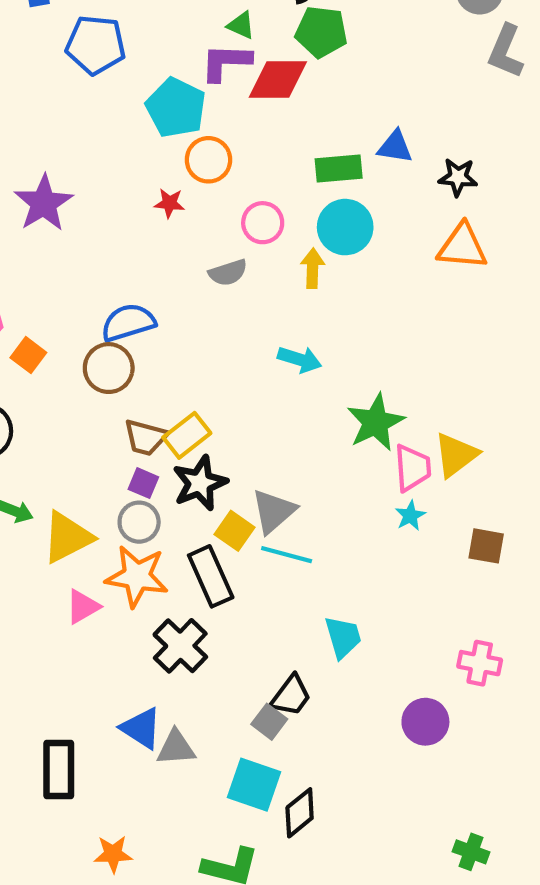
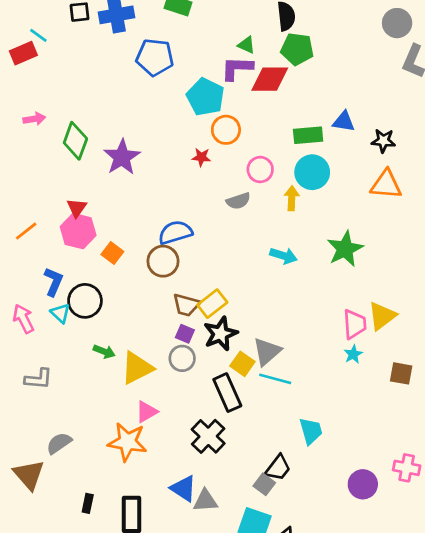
green star: (376, 422) -> (345, 249), moved
orange star: (137, 576) -> (127, 442), moved
pink cross: (480, 663) -> (407, 468), moved

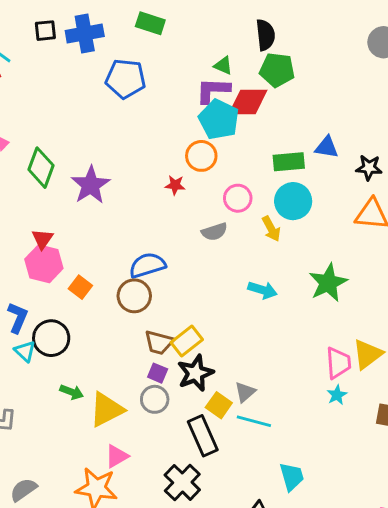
cyan pentagon: (205, 97) -> (219, 119), moved
yellow arrow: (292, 198) -> (271, 229), turned 150
gray triangle: (267, 352) -> (245, 392), size x0.7

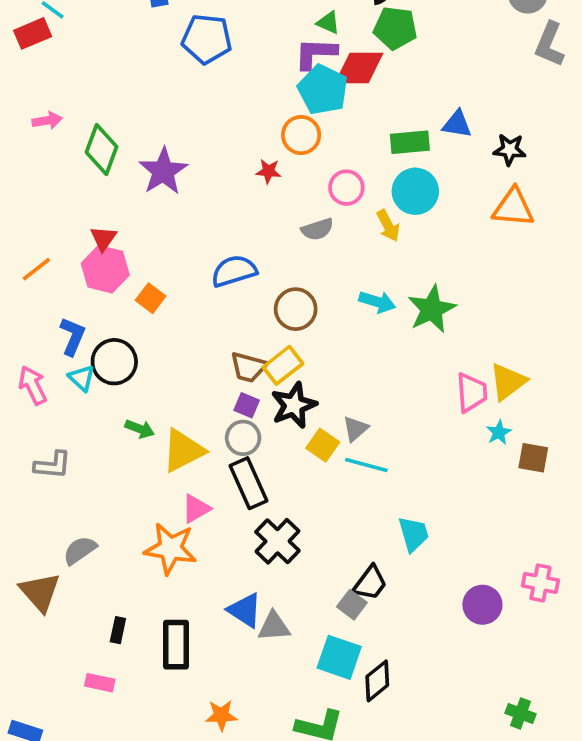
green star: (328, 283) -> (432, 309), moved
brown circle: (134, 296) -> (296, 309), moved
cyan star: (337, 395) -> (499, 432), moved
black rectangle: (203, 436) -> (248, 483), moved

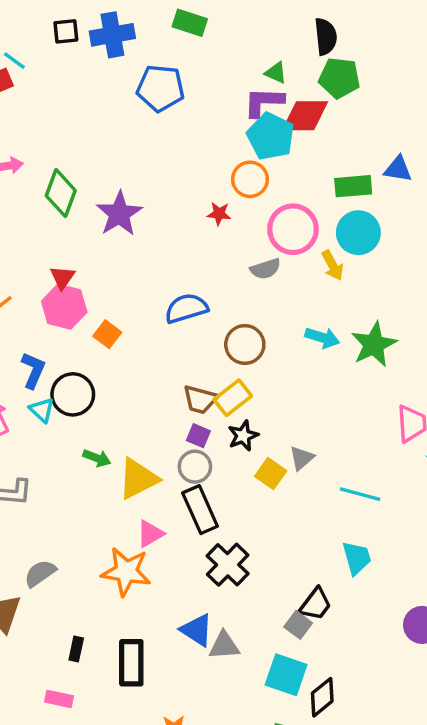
pink circle: (346, 188) -> (293, 229), size x1.5
black star: (294, 405) -> (243, 436), size x0.7
cyan line: (366, 465) -> (360, 494), moved

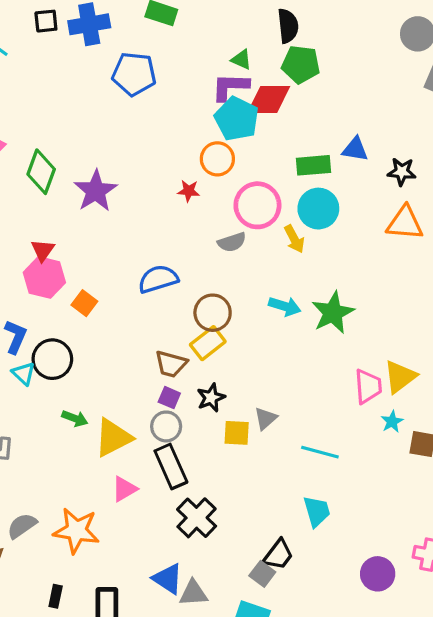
yellow rectangle: (233, 398) -> (208, 343), moved
yellow square: (271, 474) -> (237, 433), turned -32
orange star: (126, 572) -> (76, 531), moved

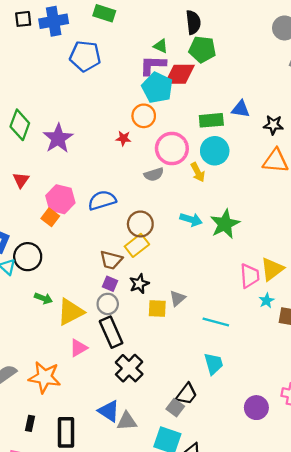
pink hexagon: (44, 277) -> (60, 199), moved

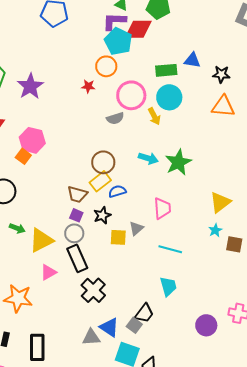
blue semicircle: (102, 200) -> (117, 191), moved, size x0.7
pink trapezoid: (250, 276) -> (162, 208), moved
blue triangle: (109, 411) -> (109, 327), moved

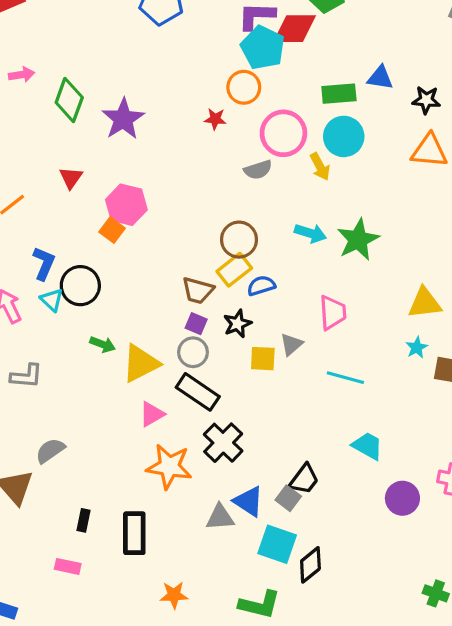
yellow triangle: (220, 202) -> (425, 303), turned 30
black rectangle: (77, 258) -> (198, 392), turned -32
cyan trapezoid: (168, 286) -> (368, 446), moved, turned -45
orange star: (18, 298) -> (169, 466), moved

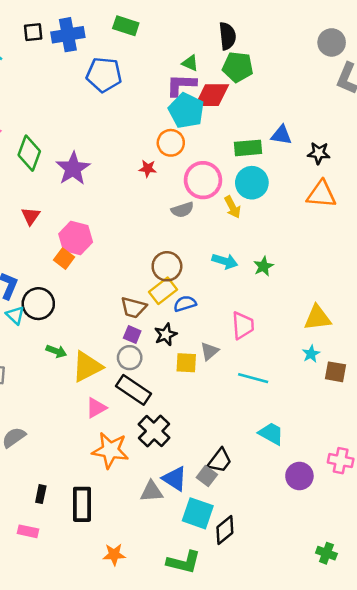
green star: (358, 240) -> (263, 266), size x0.6

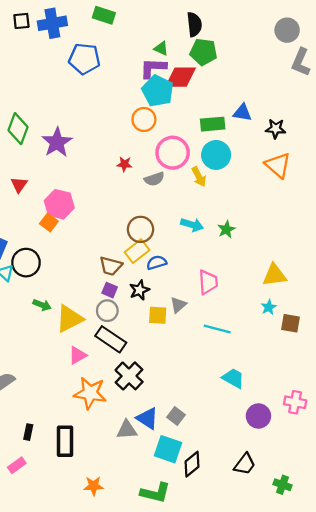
red star: (148, 169) -> (124, 164), moved
orange triangle: (321, 194) -> (278, 165), turned 36
black trapezoid: (220, 461) -> (245, 464), moved
pink rectangle: (28, 531) -> (17, 465), turned -48

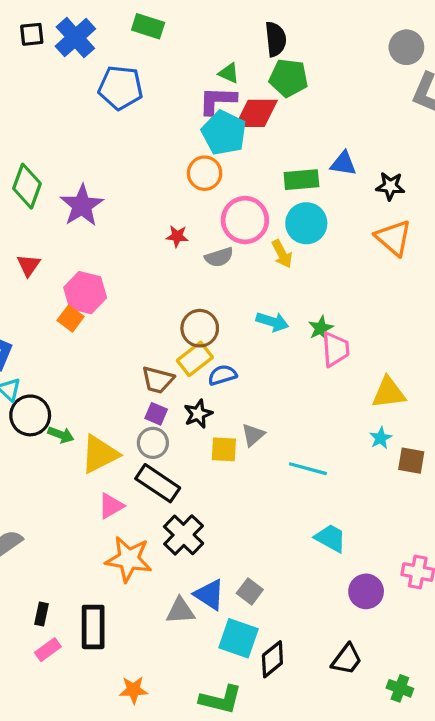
blue cross: (52, 23) -> (75, 38), turned -32
black circle: (26, 263) -> (30, 415), moved
pink trapezoid: (208, 282) -> (335, 349), moved
pink rectangle: (17, 465) -> (48, 650), moved

